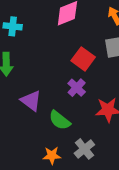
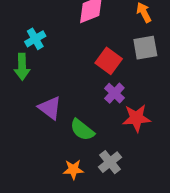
cyan cross: (13, 26) -> (35, 39), moved, turned -36
purple cross: (77, 88) -> (114, 93), moved

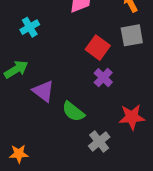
green arrow: (22, 67) -> (16, 69), moved, turned -120
red star: (136, 118) -> (132, 117), moved
orange star: (73, 169) -> (19, 154), moved

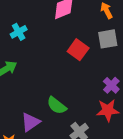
purple cross: (103, 78) -> (111, 85), moved
purple triangle: (43, 91) -> (31, 122), moved, turned 48

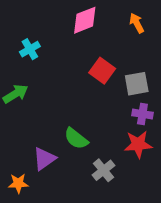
gray square: (108, 39) -> (137, 84), moved
purple cross: (111, 85) -> (142, 114), turned -35

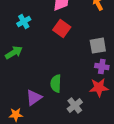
red square: (102, 71) -> (62, 29), moved
green semicircle: (76, 139) -> (56, 84), turned 54

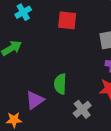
red square: (62, 29) -> (67, 20), turned -30

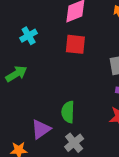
gray cross: (82, 109) -> (74, 143), moved

